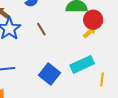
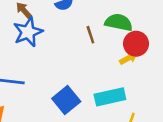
brown line: (41, 29) -> (90, 35), moved

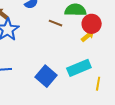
brown line: (90, 35) -> (56, 23), turned -40

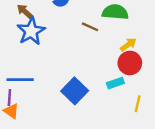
red circle: (92, 24) -> (130, 63), moved
cyan rectangle: (79, 68) -> (115, 83), size x0.6

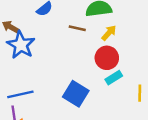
yellow arrow: (128, 45) -> (109, 33), moved
red circle: (130, 63) -> (107, 58), moved

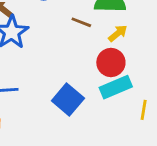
cyan rectangle: (114, 78) -> (116, 87), size x1.5

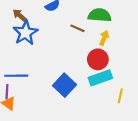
yellow arrow: (118, 33) -> (104, 38), turned -32

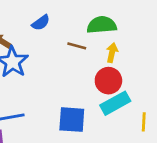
blue square: (64, 85) -> (72, 120), turned -30

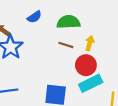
green semicircle: (102, 25) -> (68, 22), moved
brown line: (77, 46) -> (66, 45), moved

